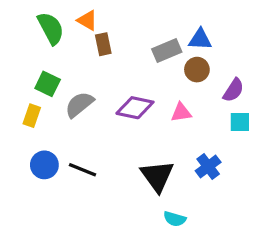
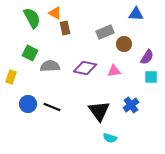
blue triangle: (200, 39) -> (136, 14), moved
gray semicircle: (79, 105) -> (50, 66), turned 36
yellow rectangle: (32, 116) -> (11, 77), moved

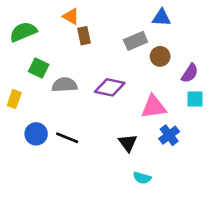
blue triangle: (136, 14) -> (161, 18), moved
green semicircle: (32, 18) -> (23, 32), moved, turned -85
pink triangle: (114, 71) -> (154, 107), moved, size x1.5
black triangle: (99, 111) -> (128, 143), size x0.7

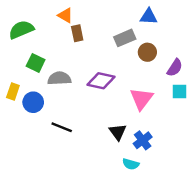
pink triangle: (154, 107) -> (141, 99), turned -45
blue circle: (36, 134) -> (33, 102), moved
blue cross: (169, 135) -> (143, 140), moved

